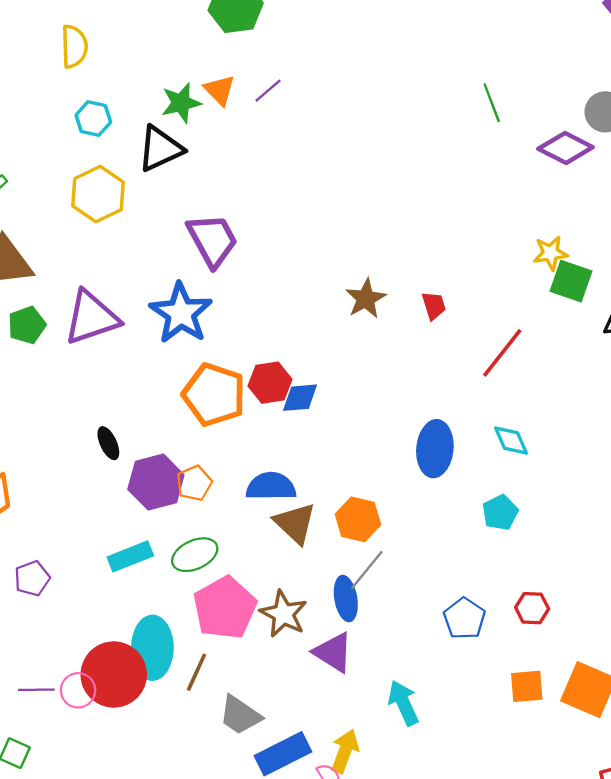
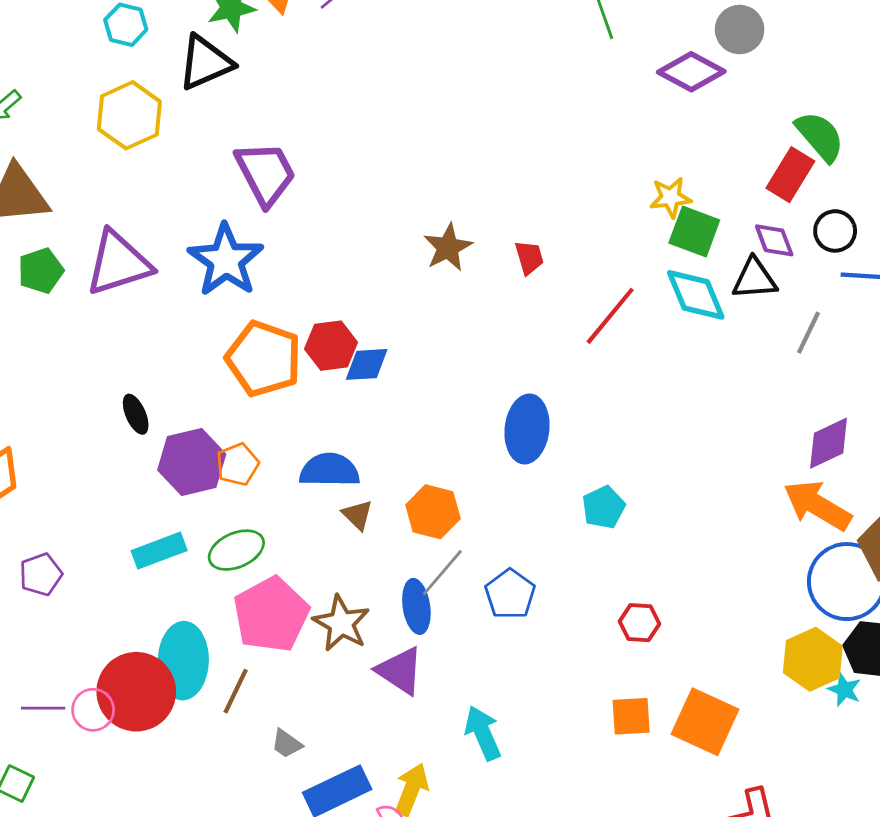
cyan diamond: (511, 440) -> (696, 295), moved, size x1.4
brown triangle: (295, 523) -> (357, 515), size x0.6
blue pentagon: (464, 619) -> (510, 594), moved
gray trapezoid: (240, 715) -> (287, 744), size x0.6

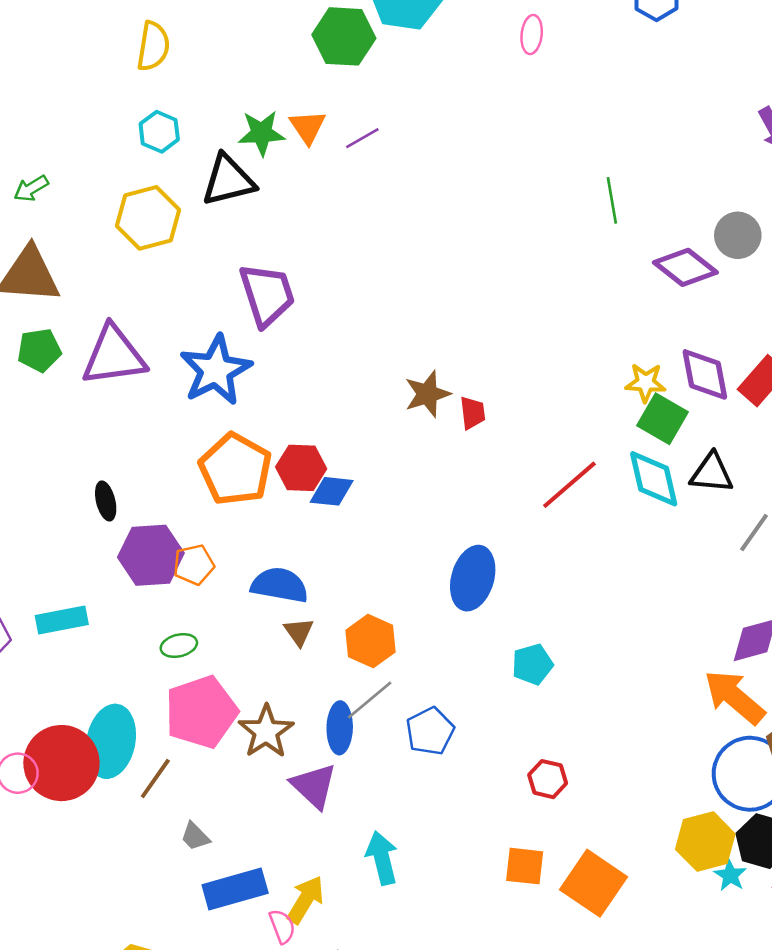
purple diamond: (774, 240) -> (705, 374), moved, size x1.4
red trapezoid: (529, 257) -> (472, 413), moved
green ellipse: (236, 550) -> (179, 646), size x0.7
cyan rectangle: (159, 551) -> (62, 620), moved

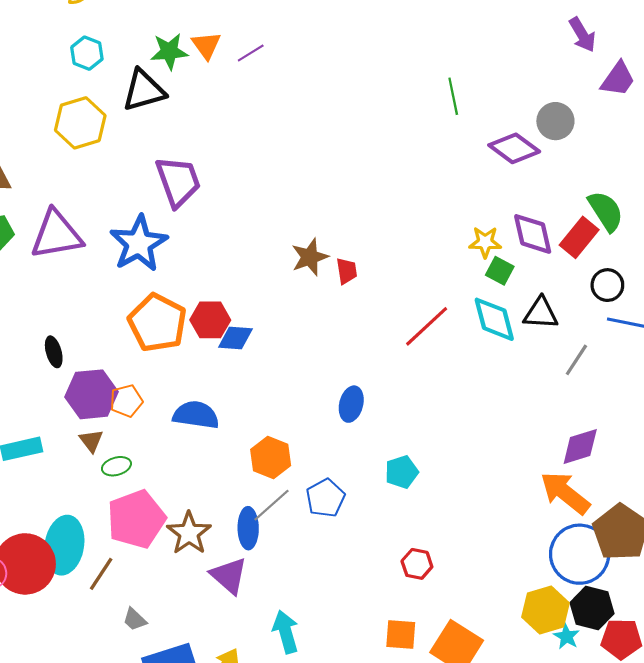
green square: (663, 419) -> (500, 271), size x0.7
blue ellipse: (473, 578) -> (351, 404), size x0.7
brown triangle: (299, 632) -> (91, 441), moved
blue pentagon: (430, 731) -> (325, 498), moved

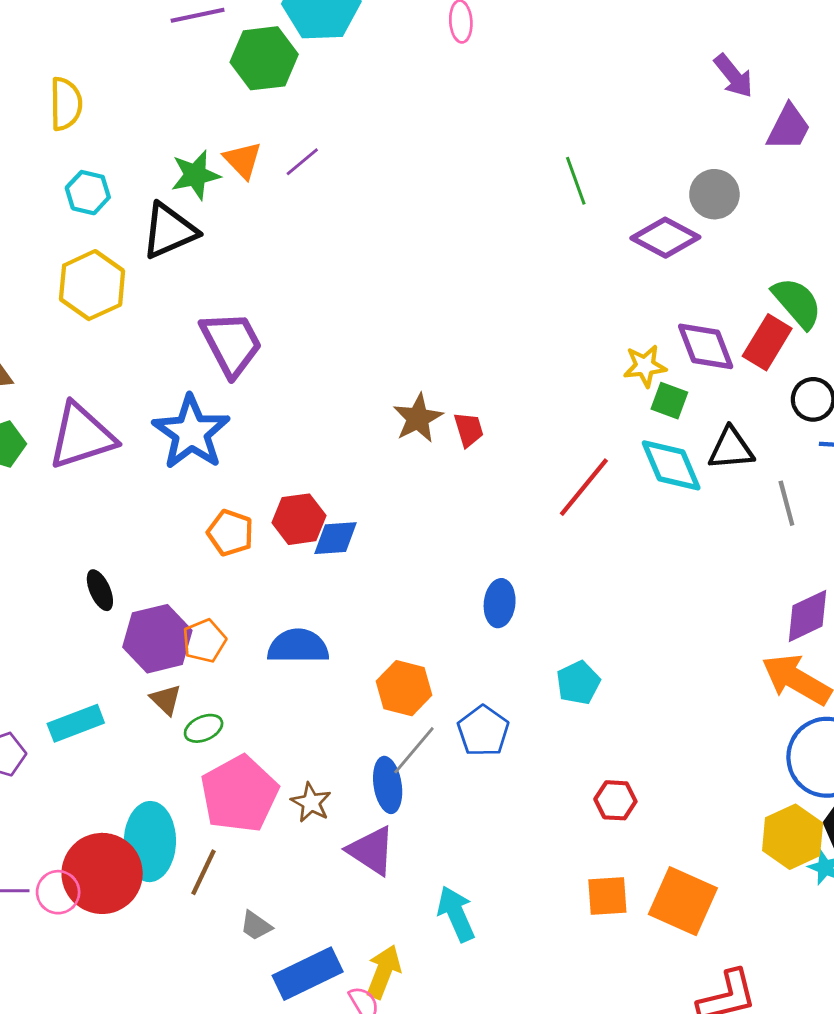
orange pentagon: (157, 323) -> (230, 533), size x0.6
gray line: (576, 360) -> (786, 503), turned -40
brown star: (189, 533) -> (311, 803), size x0.7

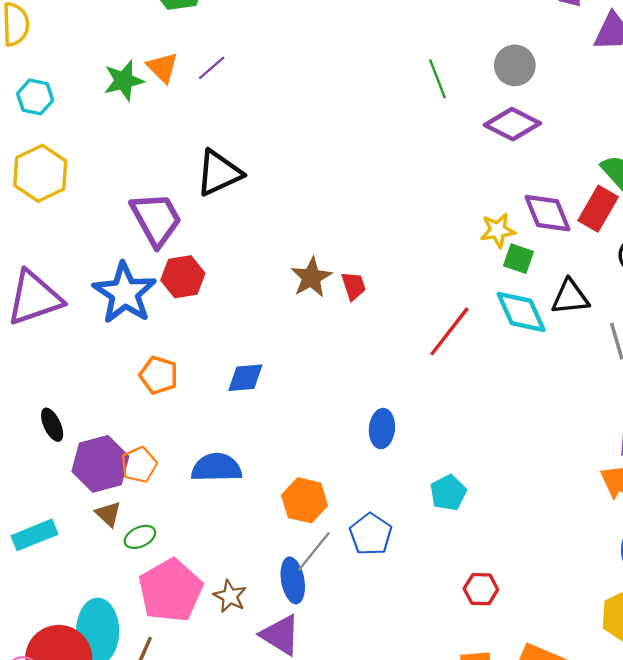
gray circle: (714, 194) -> (515, 65), moved
black triangle: (169, 231) -> (219, 173), moved
red hexagon: (299, 519) -> (183, 277), moved

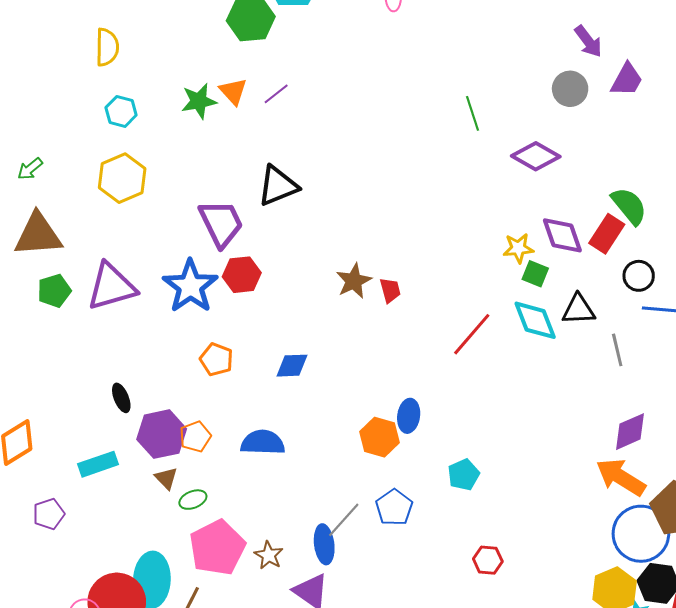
gray circle: (515, 65) -> (570, 89), moved
orange hexagon: (305, 500) -> (380, 437), moved
cyan rectangle: (35, 535) -> (98, 464), moved

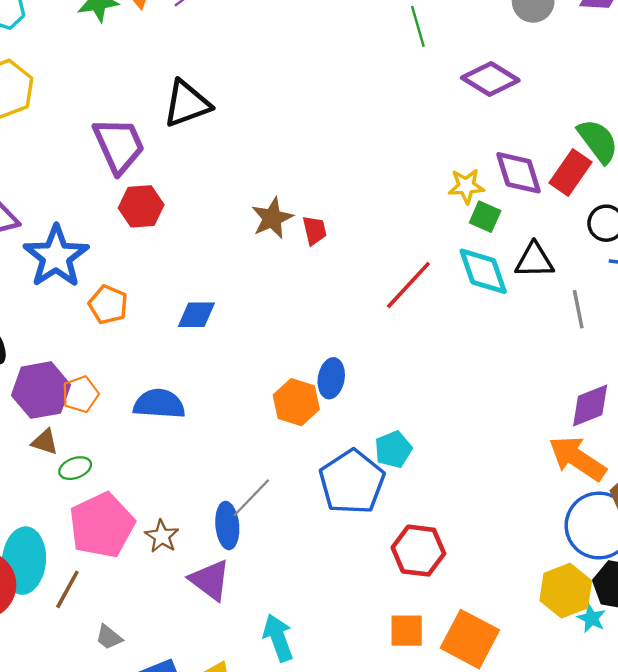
blue star: (190, 286) -> (56, 256), moved
brown triangle: (166, 478) -> (45, 442), turned -30
blue pentagon: (394, 507) -> (352, 482), moved, size x1.5
red hexagon: (488, 560) -> (418, 551), size x1.5

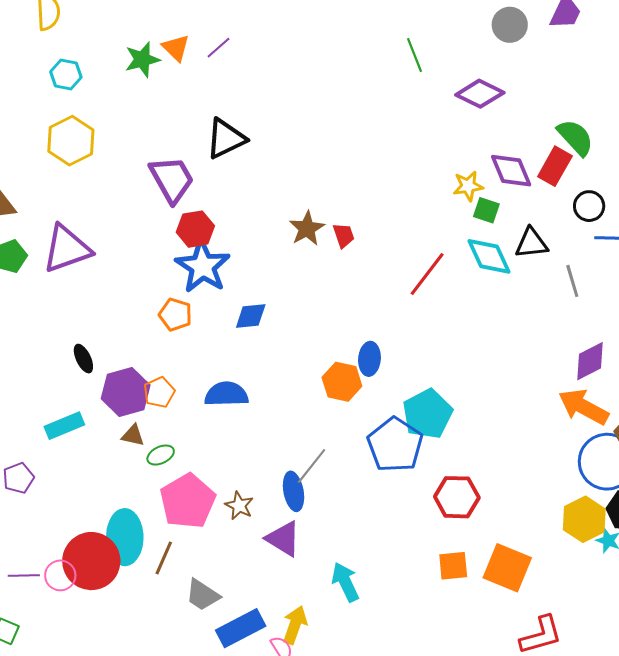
blue star: (56, 256) -> (203, 266), moved
cyan pentagon: (393, 449) -> (427, 414), size x1.6
gray trapezoid: (109, 637) -> (203, 595), size x1.5

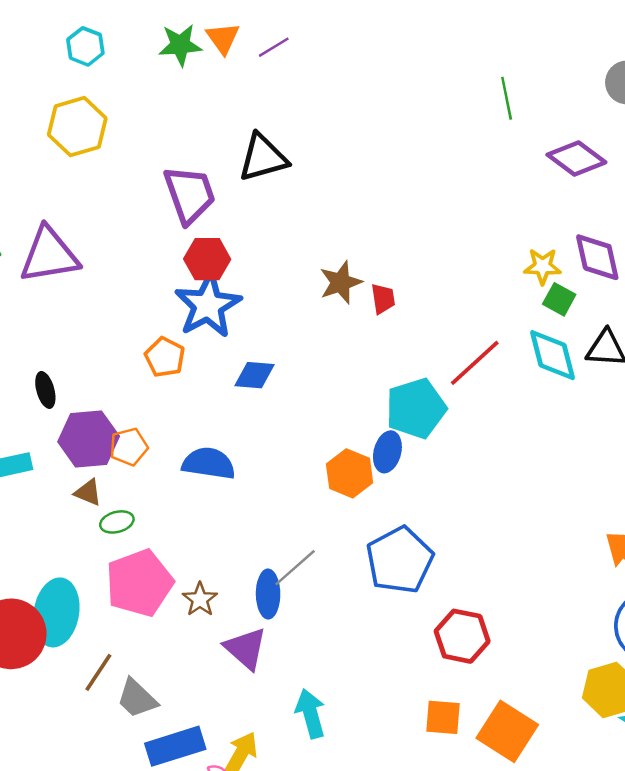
cyan pentagon: (427, 414) -> (416, 408), moved
brown line: (164, 558) -> (98, 672), moved

